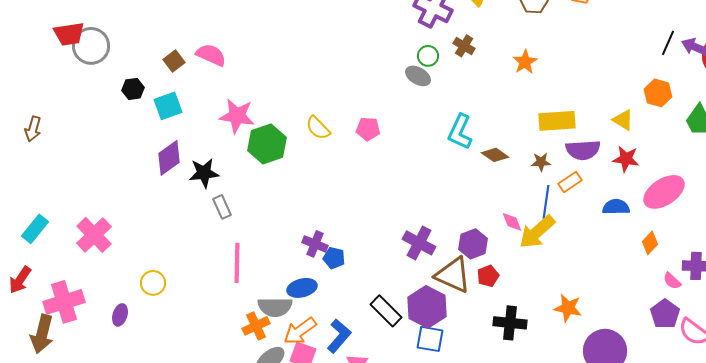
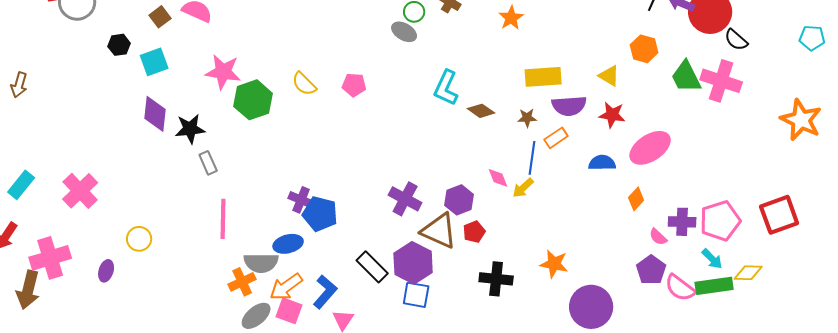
purple diamond: (169, 158) -> (155, 114), turned -48
yellow arrow: (537, 232) -> (523, 188), size x0.6
blue pentagon: (334, 258) -> (320, 214), size x1.6

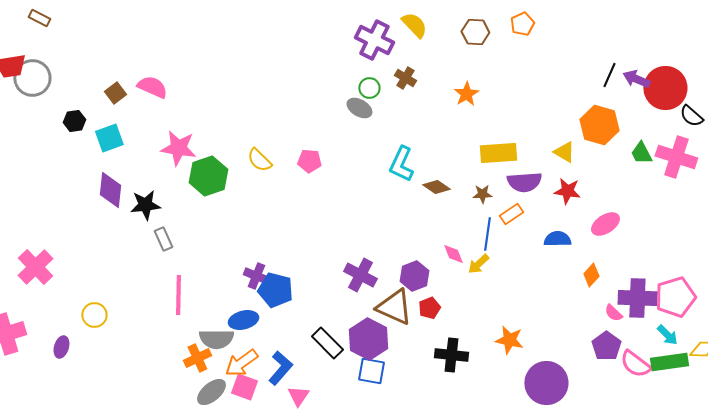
orange hexagon: (644, 49) -> (599, 125), size x1.4
green trapezoid: (686, 77) -> (641, 153), size x0.7
pink ellipse: (650, 148) -> (605, 224), size x0.7
purple cross: (682, 222) -> (637, 298), size x1.4

